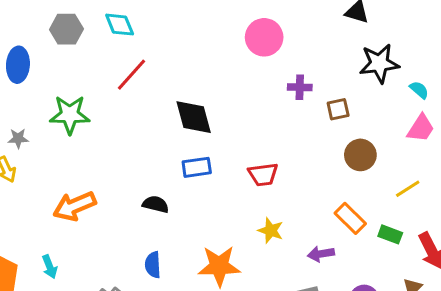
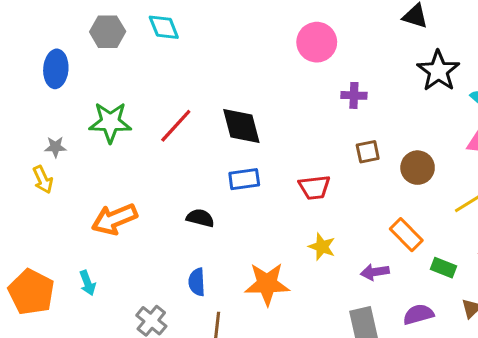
black star: (379, 63) -> (438, 71), turned -30
red line: (132, 75) -> (176, 126), moved
brown square: (338, 109) -> (368, 152), moved
green rectangle: (390, 234) -> (444, 268), moved

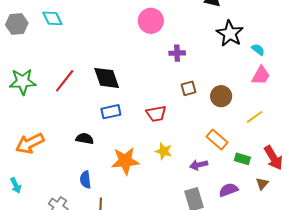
orange star: (267, 284) -> (125, 161), moved

